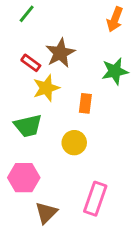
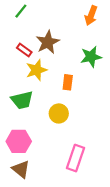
brown triangle: (46, 213) -> (21, 169), moved, turned -36

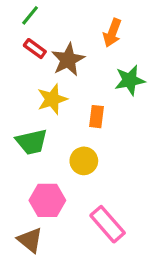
orange arrow: (91, 15) -> (112, 33), moved
red rectangle: (24, 50) -> (35, 49), moved
pink hexagon: (19, 141) -> (47, 200), moved
pink rectangle: (75, 158) -> (108, 224), turned -60

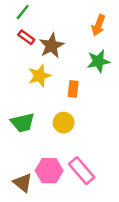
orange arrow: (112, 33) -> (98, 25), moved
green trapezoid: (32, 142) -> (23, 123), moved
pink hexagon: (47, 200) -> (49, 171), moved

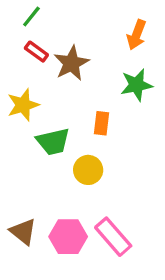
yellow star: (40, 76) -> (23, 105), moved
green trapezoid: (23, 123) -> (53, 142), moved
brown triangle: (23, 183) -> (23, 232), moved

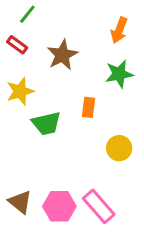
red rectangle: (36, 52) -> (17, 45), moved
yellow circle: (88, 170) -> (119, 148), moved

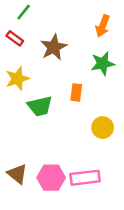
pink rectangle: (99, 206) -> (85, 178), turned -56

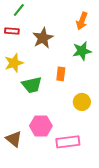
red rectangle: (15, 38) -> (12, 31), turned -32
pink hexagon: (51, 178) -> (41, 126), moved

